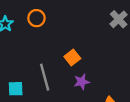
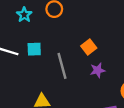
cyan square: (16, 89) -> (34, 49), moved

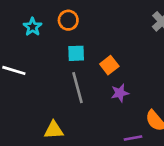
cyan square: (34, 49) -> (76, 53), moved

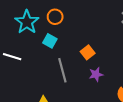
cyan star: (32, 27) -> (27, 22), size x1.6
cyan square: (76, 53) -> (50, 41), moved, turned 32

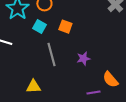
orange square: (88, 52) -> (65, 27), moved, turned -32

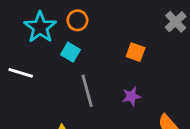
orange square: (65, 27) -> (136, 52), moved

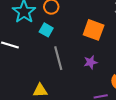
orange square: (136, 52) -> (94, 30), size x1.5

